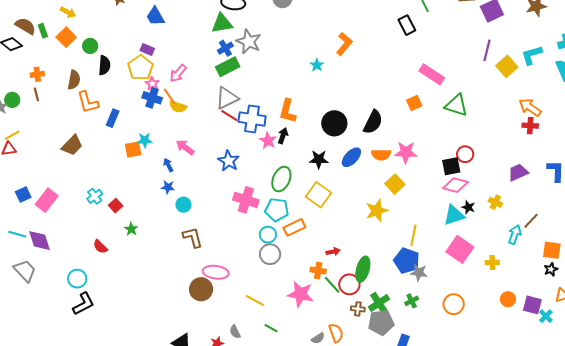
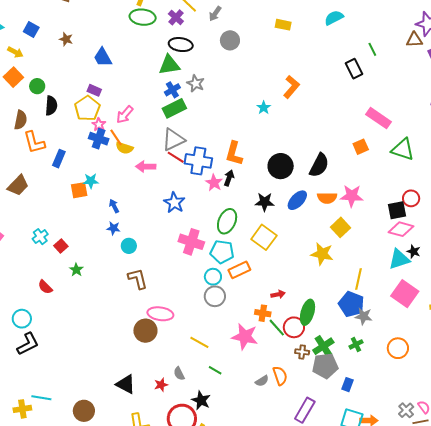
gray star: (249, 42) -> (196, 83), size x0.7
pink arrow: (185, 147) -> (146, 167), moved, turned -36
yellow star: (377, 211) -> (322, 254), turned 30

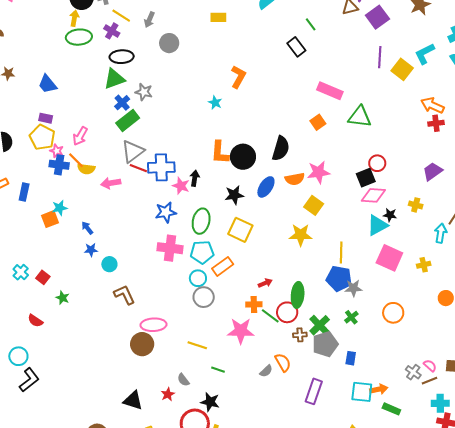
orange L-shape: (234, 153) -> (220, 152), moved
blue star: (174, 203) -> (166, 212), moved, turned -30

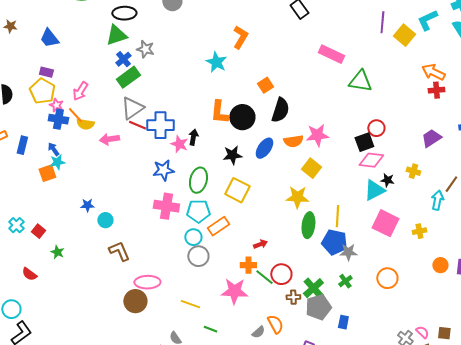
cyan star: (215, 103) -> (216, 62), size x1.5
orange square: (318, 122) -> (265, 85), moved
blue arrow: (87, 228) -> (53, 149), moved
green ellipse: (298, 295) -> (308, 225), moved

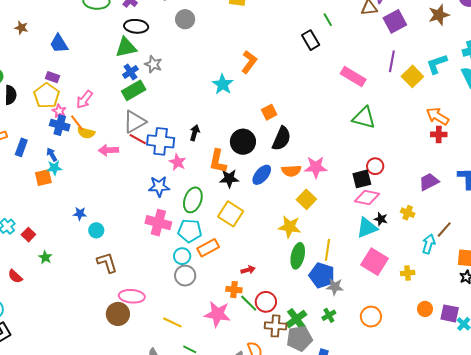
pink rectangle: (331, 54) -> (353, 77), moved
orange L-shape: (219, 112) -> (218, 161), moved
black arrow: (193, 137) -> (195, 133), moved
brown cross: (293, 297) -> (276, 326), size x1.5

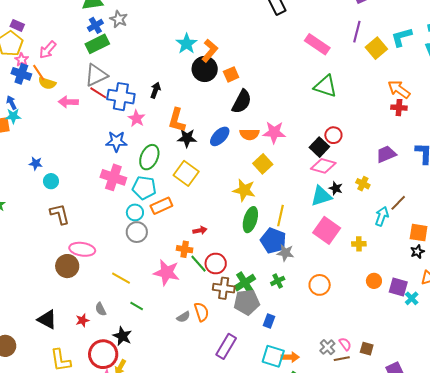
orange L-shape: (249, 62) -> (210, 51), moved
black circle: (243, 142) -> (205, 69), moved
black square: (362, 179) -> (319, 147), turned -36

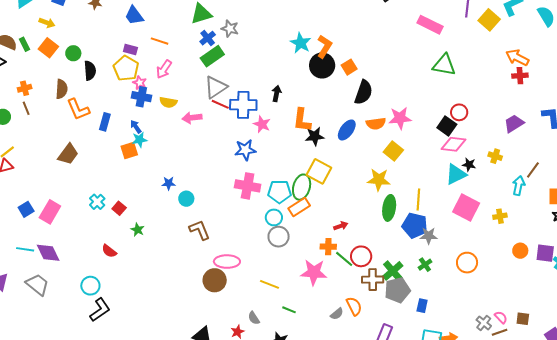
orange line: (39, 73) -> (160, 41), moved, turned -30
green ellipse: (149, 157) -> (302, 187), moved

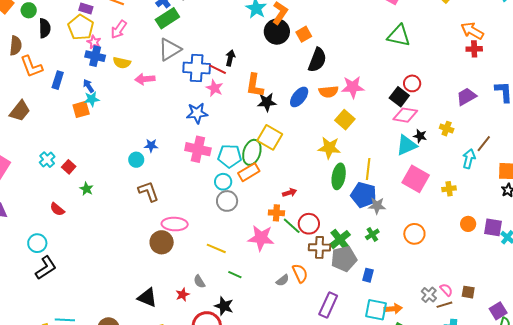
red line: (220, 104) -> (218, 69), moved
blue star: (169, 183) -> (151, 146), moved

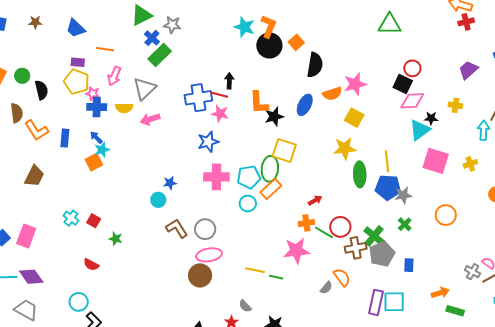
gray triangle: (170, 49) -> (144, 89), moved
gray circle: (227, 201) -> (205, 229), moved
green line: (235, 275) -> (276, 277), moved
cyan square: (376, 310) -> (394, 302), moved

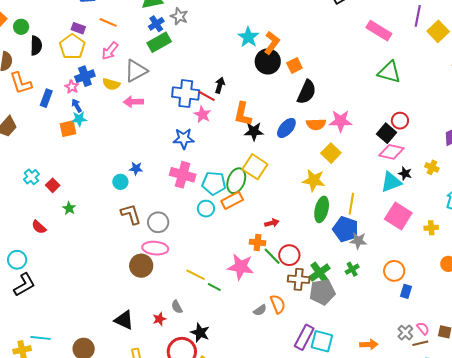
pink star: (93, 93) -> (72, 87), moved
blue cross: (97, 107) -> (85, 76), turned -36
blue rectangle: (409, 265) -> (406, 291), moved

